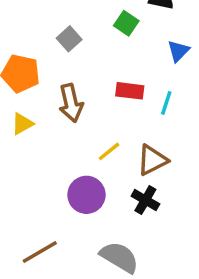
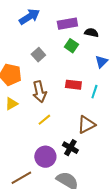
yellow line: (109, 151) -> (44, 120), moved
purple circle: (86, 195) -> (45, 157), moved
black cross: (145, 200) -> (70, 148), moved

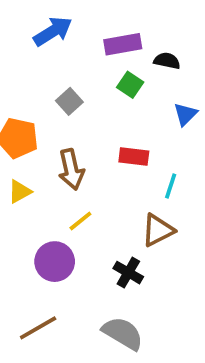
cyan line: (94, 92) -> (171, 186), moved
purple circle: (45, 157) -> (55, 262), moved

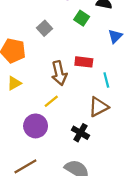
brown arrow: (71, 169) -> (59, 73), moved
cyan line: (171, 186) -> (106, 80), turned -32

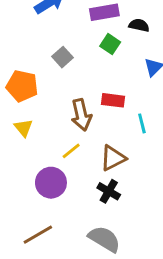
yellow triangle: (14, 83) -> (24, 128), turned -40
brown triangle: (98, 107) -> (113, 158), moved

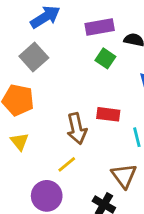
gray square: (63, 57) -> (34, 57), moved, size x1.4
brown triangle: (113, 158) -> (124, 176), moved, turned -40

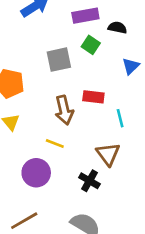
gray square: (34, 57) -> (59, 60), moved, turned 30
yellow line: (67, 164) -> (55, 143), turned 60

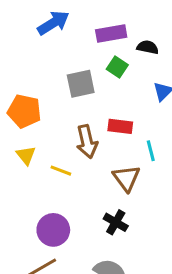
yellow line: (55, 143) -> (61, 171), moved
brown triangle: (108, 154) -> (126, 178), moved
purple circle: (36, 173) -> (53, 230), moved

